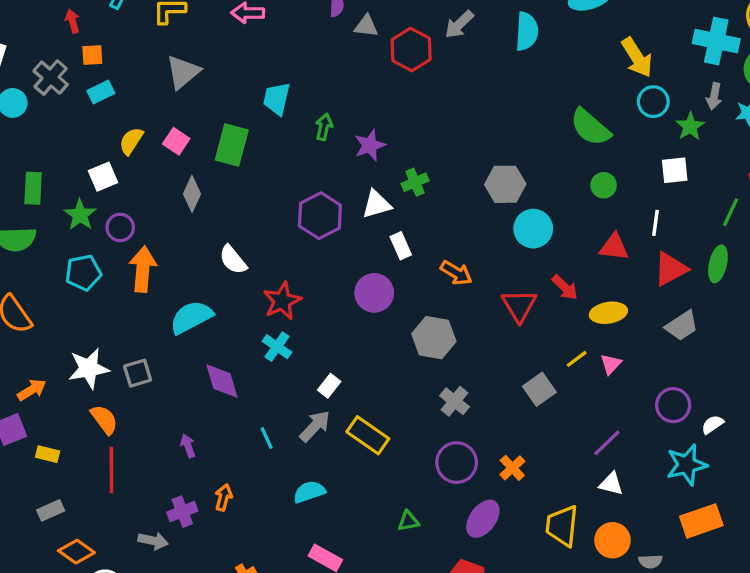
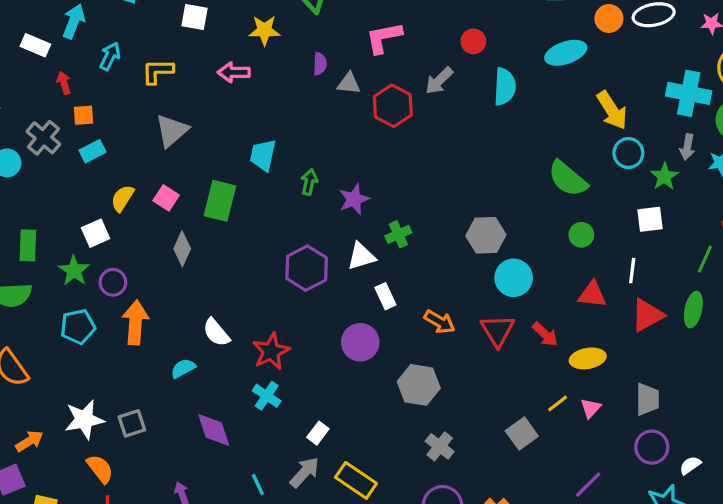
white semicircle: (233, 260) -> (216, 332), moved
red triangle: (519, 306) -> (498, 330), moved
cyan semicircle: (191, 317) -> (183, 368), size x0.6
gray trapezoid: (682, 326) -> (648, 399), moved, turned -56

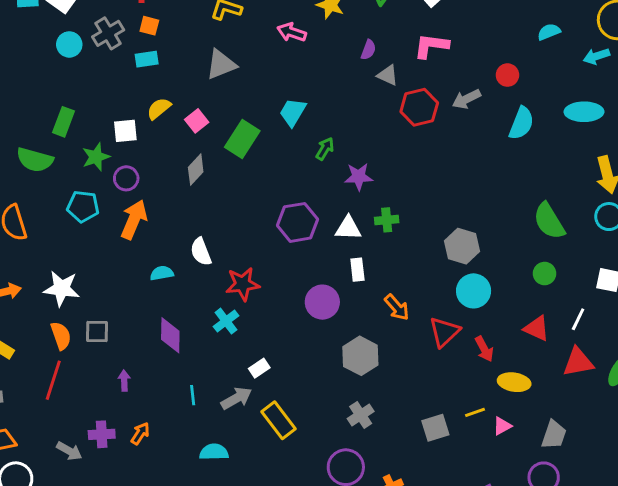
gray square: (132, 423) -> (97, 332), moved

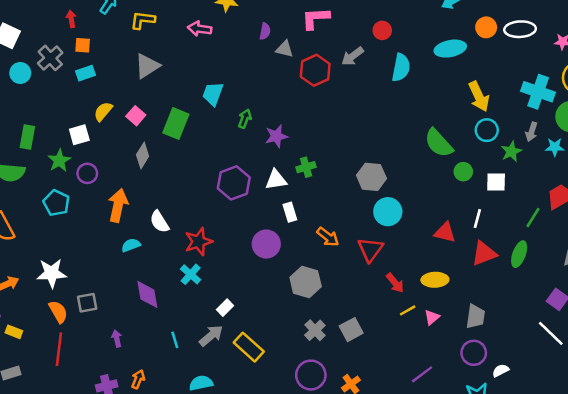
cyan pentagon: (83, 206) -> (56, 203), turned 30
orange arrow: (134, 220) -> (118, 205), moved
green circle: (544, 274) -> (463, 172), moved
red arrow: (484, 349) -> (395, 283), moved
gray square: (435, 428) -> (351, 330), moved

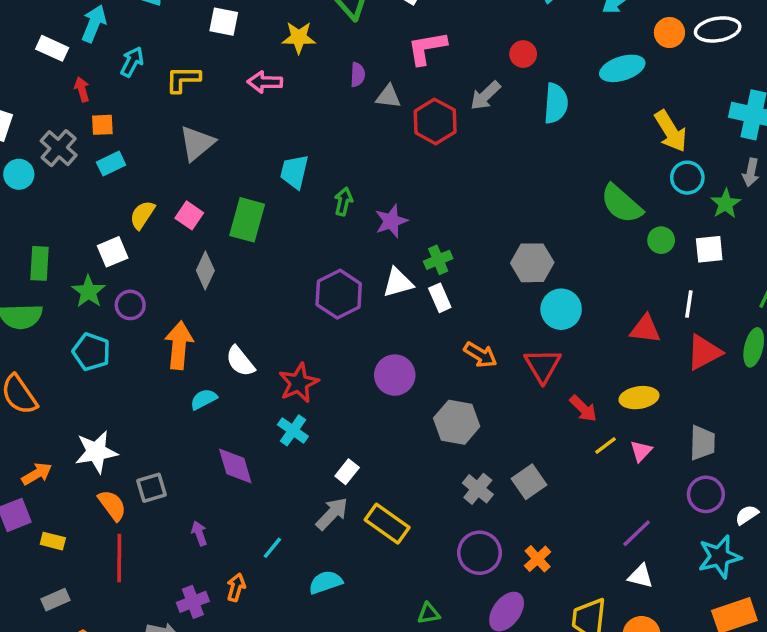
white rectangle: (290, 212) -> (440, 298), moved
cyan line: (175, 340) -> (272, 548), moved, turned 63

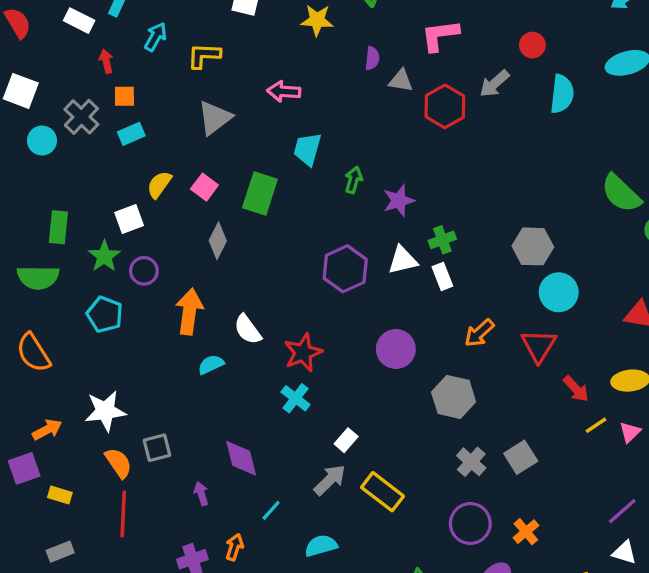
pink arrow: (265, 82) -> (284, 91), moved
orange arrow: (481, 355) -> (479, 333), turned 104
purple diamond: (235, 466) -> (241, 458), moved

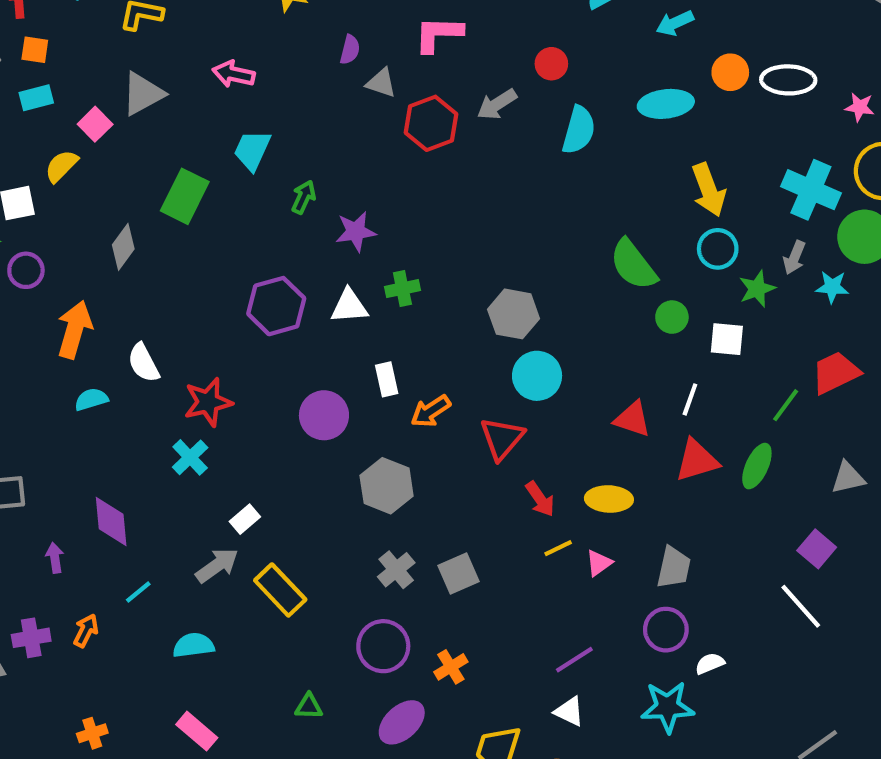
pink square: (204, 187) -> (95, 124), moved
white rectangle: (442, 276) -> (387, 379), moved

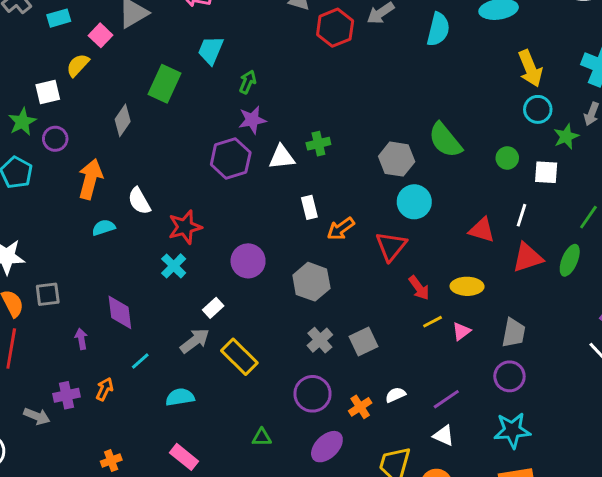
purple star: (356, 232) -> (252, 120), moved
green semicircle: (633, 265) -> (445, 140), moved
purple circle: (324, 415) -> (248, 261), moved
white semicircle: (710, 663) -> (395, 395), moved

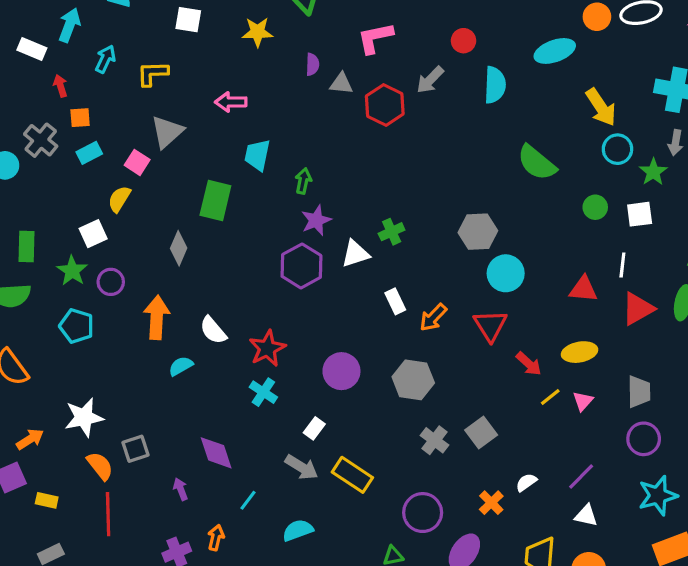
green semicircle: (445, 140) -> (537, 163), moved
gray arrow: (195, 341) -> (302, 467), turned 80
purple circle: (313, 394) -> (423, 513), moved

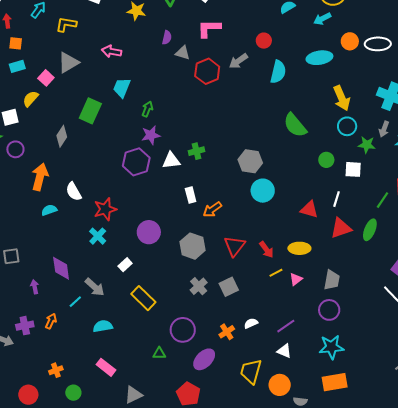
green star: (653, 172) -> (367, 145), turned 30
red triangle: (490, 325) -> (235, 246), moved
gray arrow: (302, 467) -> (95, 287), moved

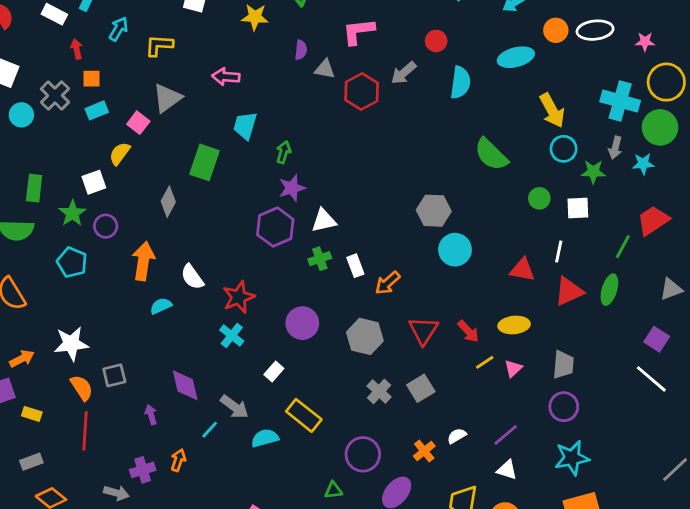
green cross: (196, 151) -> (320, 259), moved
cyan semicircle: (103, 326) -> (265, 438), moved

